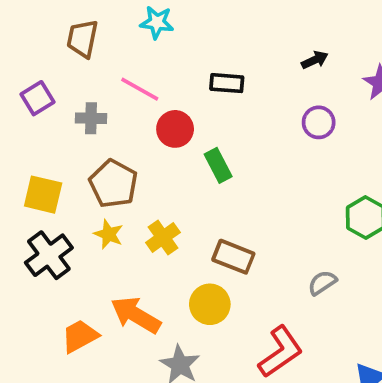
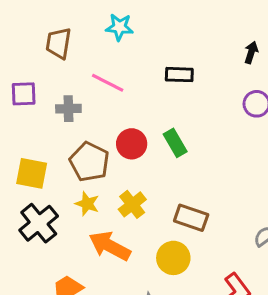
black arrow: (315, 60) -> (251, 52), turned -45
purple square: (37, 98) -> (24, 94), turned 32
red circle: (175, 129) -> (132, 144), moved
orange arrow: (136, 315) -> (110, 246), moved

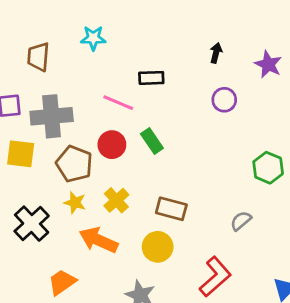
pink line: (108, 83) -> (118, 103), moved
gray cross: (68, 109) -> (52, 116), size x1.8
yellow square: (32, 173) -> (21, 154), moved

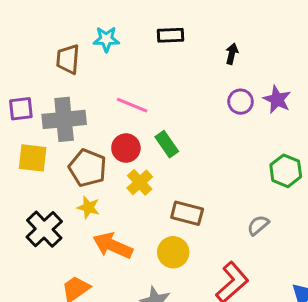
brown trapezoid: (38, 57) -> (68, 59), moved
purple star: (268, 64) -> (277, 99), moved
black rectangle: (151, 78) -> (171, 35), moved
yellow cross: (116, 200) -> (140, 182), moved

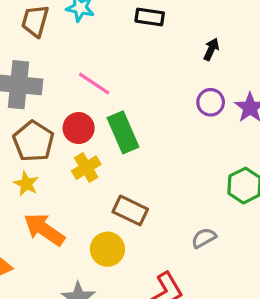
green rectangle: (167, 144) -> (123, 132), size x1.4

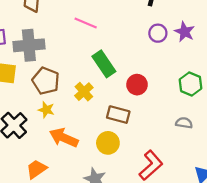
pink line: (94, 84) -> (86, 23), moved
red circle: (79, 128) -> (137, 85), moved
gray semicircle: (204, 238) -> (184, 123), moved, turned 49

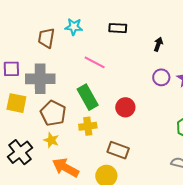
green rectangle: (104, 64) -> (88, 97), moved
red circle: (137, 85) -> (125, 107), moved
yellow cross: (84, 92) -> (88, 126), turned 30

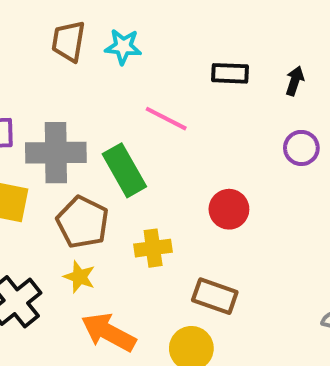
black rectangle: (118, 28) -> (230, 73), moved
brown trapezoid: (46, 38) -> (68, 41), moved
green rectangle: (88, 97) -> (124, 170), moved

